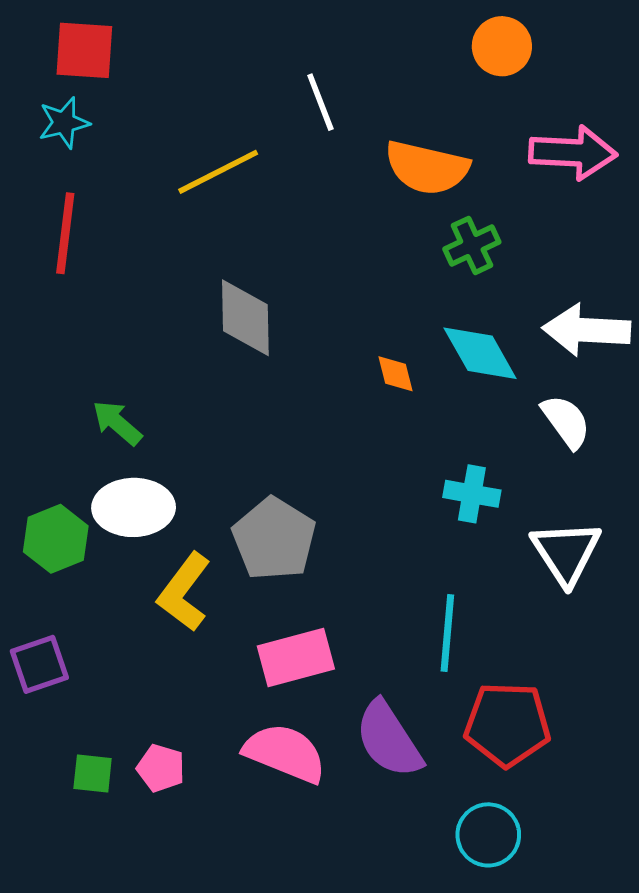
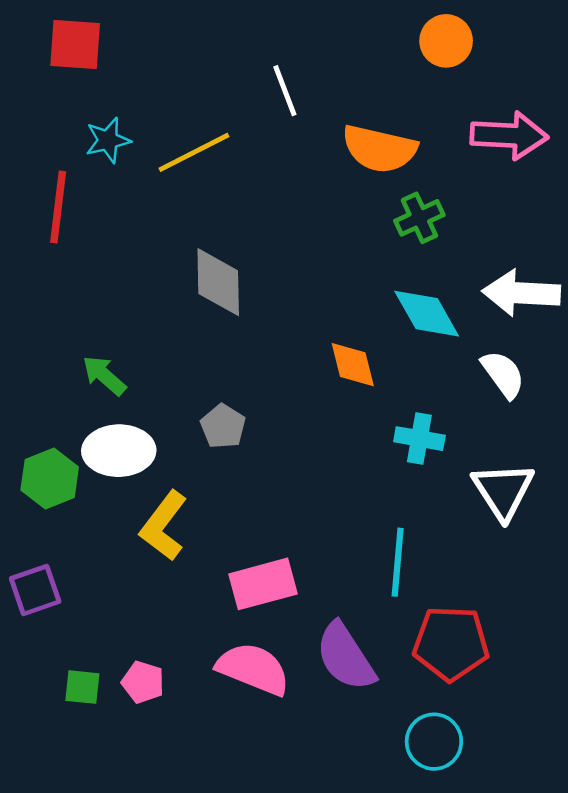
cyan star: (64, 123) -> (108, 140), moved
orange diamond: (396, 374) -> (353, 365), moved, size x1.4
gray pentagon: (274, 539) -> (223, 426), moved, size x0.6

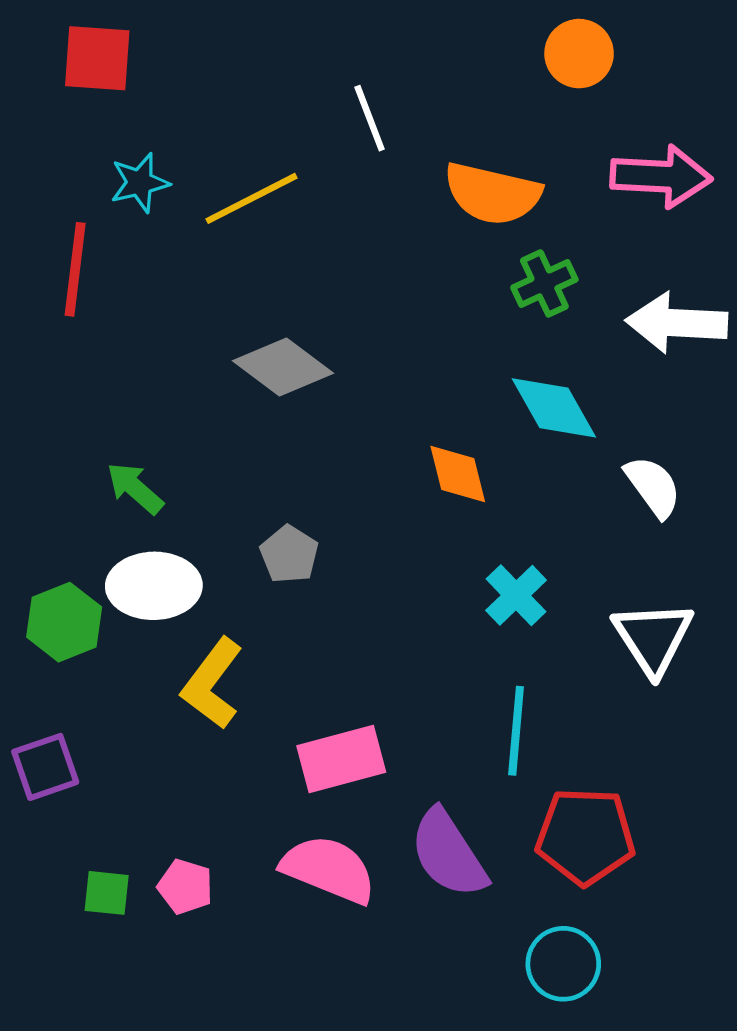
gray diamond: (218, 282) -> (283, 367), turned -52
white arrow: (521, 293) -> (677, 323), moved
cyan cross: (419, 439) -> (516, 595), moved, turned 36

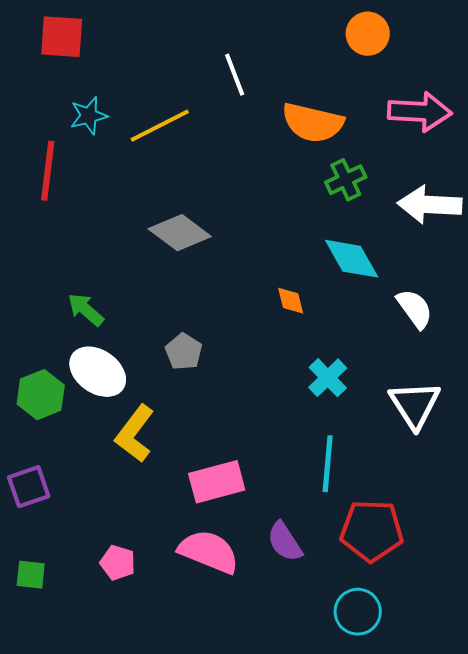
orange diamond: (458, 474) -> (291, 301), size x0.7
white ellipse: (154, 586) -> (98, 372), turned 36
purple semicircle: (448, 854) -> (285, 542), size x0.7
green square: (107, 893) -> (31, 575), moved

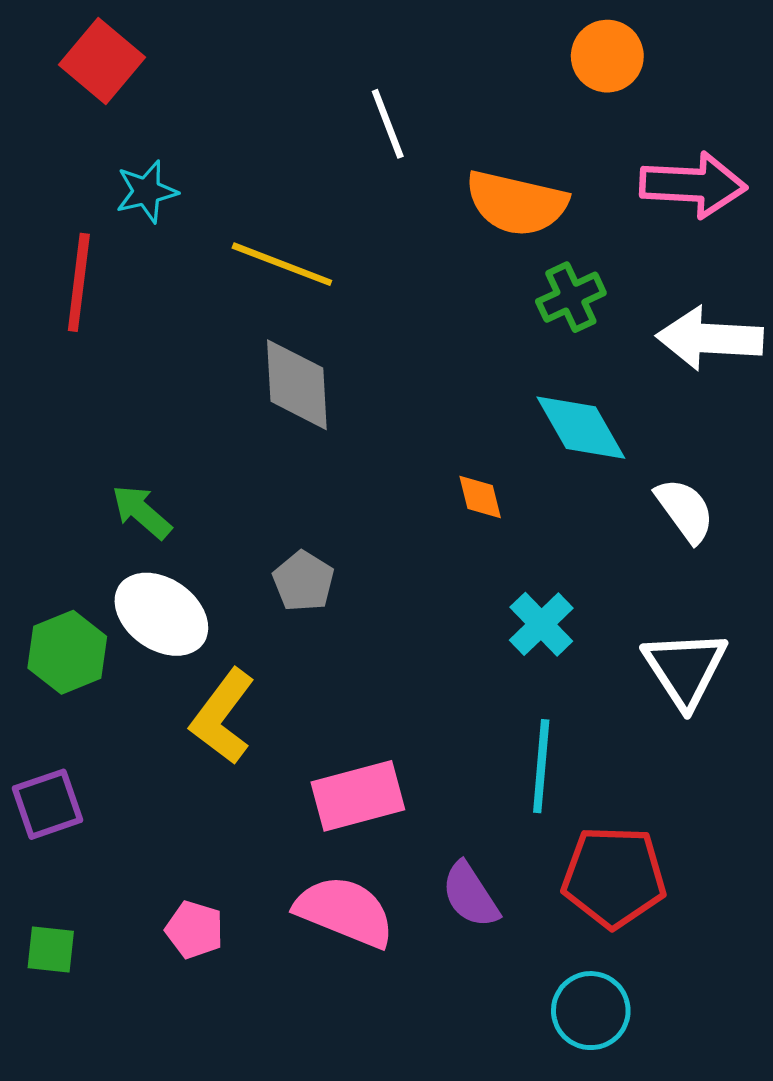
red square: (62, 37) -> (102, 61), turned 36
yellow line: (160, 126) -> (282, 264), moved, turned 48
gray diamond: (180, 233) -> (297, 385), turned 50

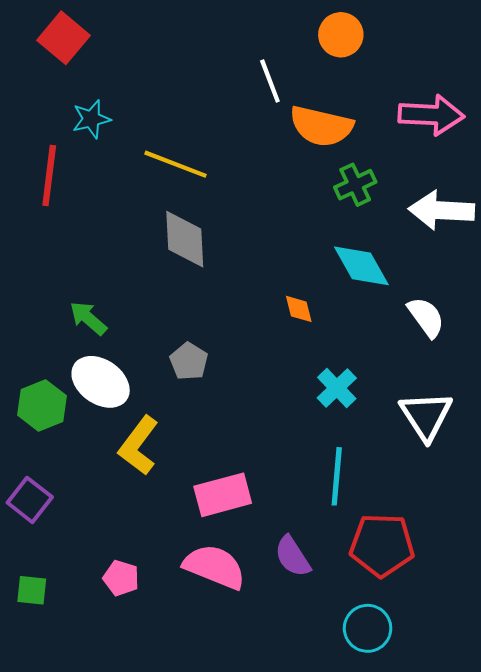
orange circle: (607, 56) -> (341, 35), moved
white line: (388, 124) -> (270, 81), moved
purple square: (47, 804) -> (30, 500), turned -33

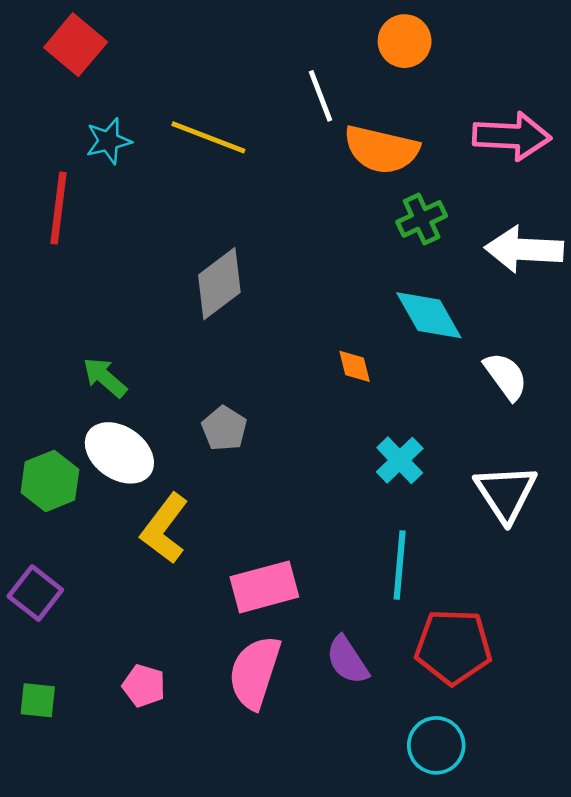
yellow line: (175, 164) -> (208, 137), moved
gray diamond: (185, 239) -> (219, 284), turned 56
pink semicircle: (215, 567) -> (255, 672), turned -94

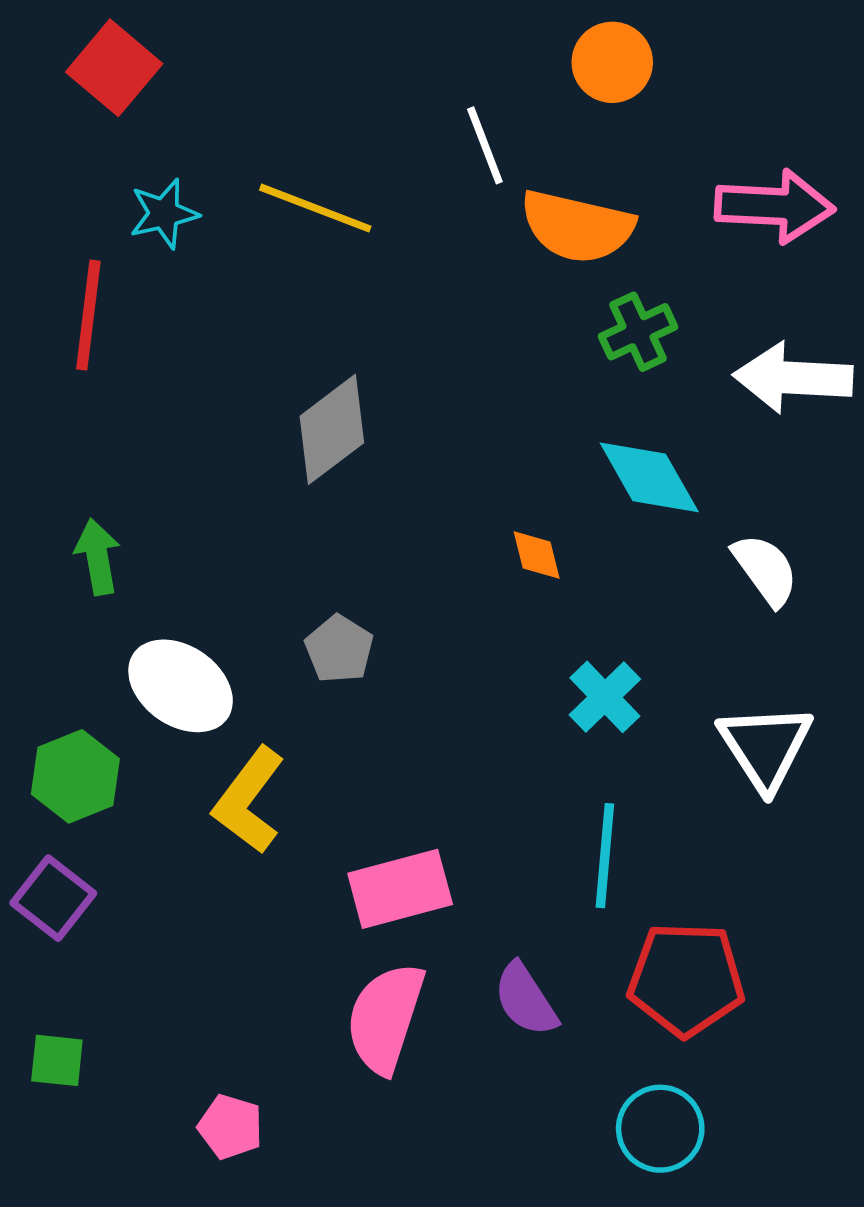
green arrow: (105, 377) -> (98, 557), moved, turned 39
green hexagon: (50, 481) -> (75, 776), moved
pink pentagon: (144, 686) -> (230, 1127), moved

